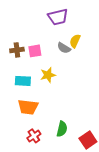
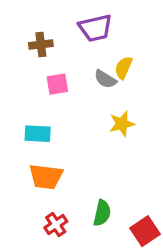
brown cross: (17, 50) -> (41, 44), moved
yellow star: (48, 75) -> (122, 124), moved

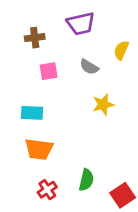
yellow semicircle: (124, 68) -> (121, 50), moved

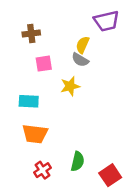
purple trapezoid: (81, 24) -> (106, 21), moved
yellow semicircle: (121, 50) -> (83, 45), moved
yellow star: (103, 105) -> (70, 86), moved

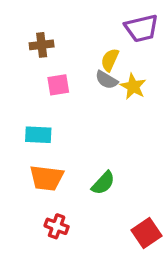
yellow star: (70, 86) -> (133, 86), moved, turned -30
green semicircle: (78, 161) -> (103, 183), moved, turned 30
red cross: (42, 170) -> (57, 226), turned -36

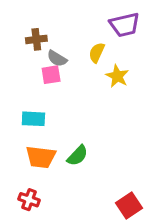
gray semicircle: (107, 80) -> (57, 59), moved
green semicircle: (103, 183) -> (78, 156), moved
red cross: (57, 226) -> (29, 200), moved

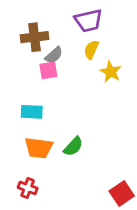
purple trapezoid: (125, 25) -> (88, 21), moved
brown cross: (36, 39) -> (35, 37), size x1.4
gray semicircle: (57, 59) -> (54, 55), turned -72

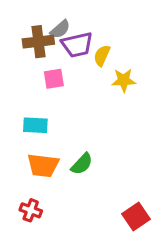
purple trapezoid: (88, 21) -> (77, 45), moved
gray semicircle: (54, 55) -> (60, 29), moved
yellow star: (111, 72) -> (124, 80), turned -30

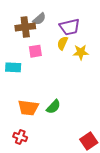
purple trapezoid: (77, 45) -> (70, 27), moved
yellow semicircle: (102, 56) -> (63, 43), moved
cyan rectangle: (35, 125) -> (13, 67), moved

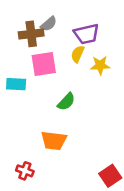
pink square: (35, 51) -> (44, 64), size x1.5
green semicircle: (53, 107) -> (66, 102), moved
orange trapezoid: (28, 108) -> (54, 141), moved

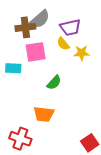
gray semicircle: (49, 24) -> (40, 19), size x1.5
yellow semicircle: (78, 54) -> (63, 44), turned -64
red cross: (25, 171) -> (20, 139), size x1.5

